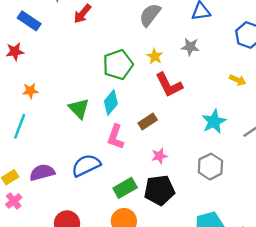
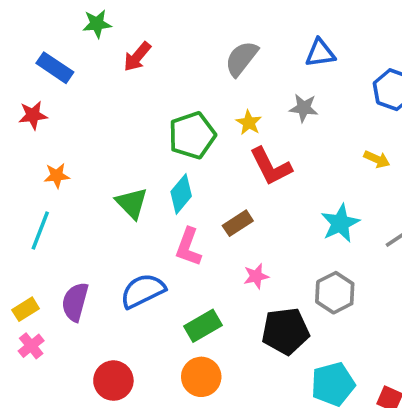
purple semicircle: (42, 172) -> (75, 302), turned -60
black pentagon: (159, 190) -> (285, 331), moved

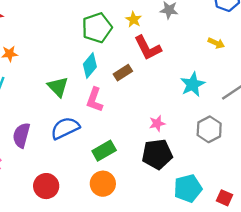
green triangle: (132, 203) -> (58, 87), moved
brown rectangle: (238, 223) -> (123, 73), moved
pink star: (256, 276) -> (157, 123), moved
gray hexagon: (335, 293) -> (209, 129), moved

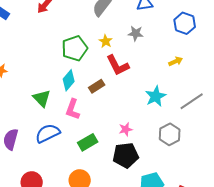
yellow arrow: (216, 43) -> (176, 61), turned -48
green rectangle: (104, 151) -> (88, 142), moved

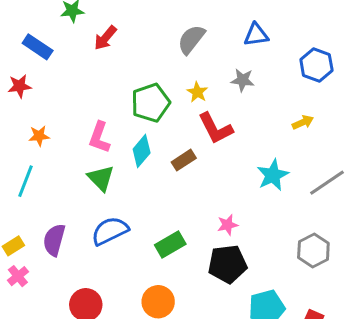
pink L-shape: (73, 109) -> (99, 137), moved
gray hexagon: (170, 134) -> (313, 250), moved

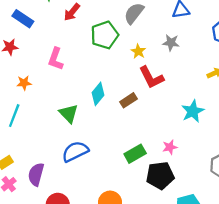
green pentagon: (151, 103) -> (105, 35), moved
pink L-shape: (99, 137) -> (56, 59), moved
pink star: (228, 225) -> (170, 147), moved
purple semicircle: (54, 240) -> (36, 174), moved
green rectangle: (170, 244) -> (135, 154), moved

